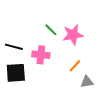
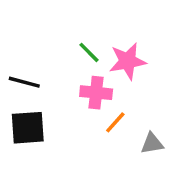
pink cross: (41, 55) -> (96, 93), moved
orange line: (75, 66) -> (115, 122), moved

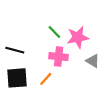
orange line: (115, 122) -> (46, 79), moved
gray triangle: (152, 143) -> (93, 61), moved, turned 40

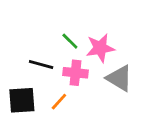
black line: (15, 50) -> (41, 64), moved
gray triangle: (93, 61) -> (119, 78), size x1.5

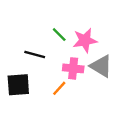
pink cross: (75, 73) -> (73, 68), moved
orange line: (59, 102) -> (59, 88), moved

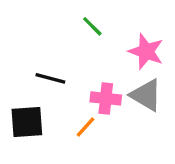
green line: (59, 35) -> (92, 26), moved
pink star: (85, 40) -> (146, 51), moved, turned 30

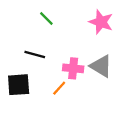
green line: (92, 26) -> (46, 18), moved
pink star: (146, 51) -> (101, 22), moved

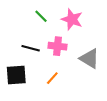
pink star: (101, 22) -> (72, 19), moved
pink cross: (73, 68) -> (57, 46), moved

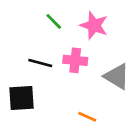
orange line: (52, 78) -> (87, 117), moved, turned 72

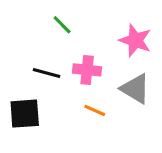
pink star: (94, 25) -> (135, 40), moved
orange line: (87, 117) -> (95, 110), moved

